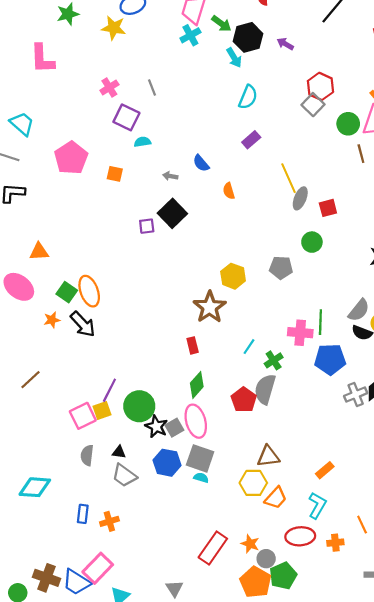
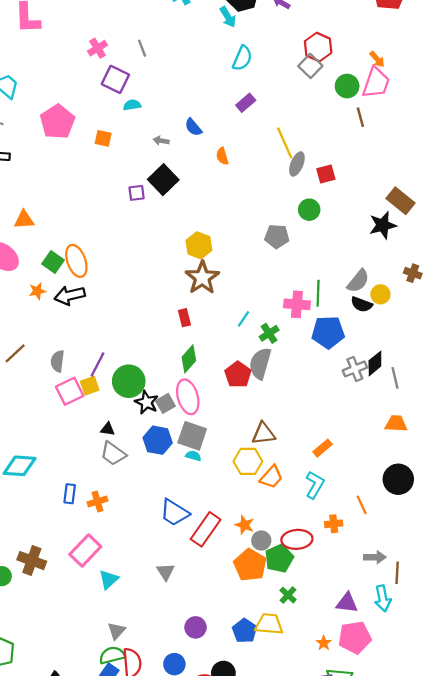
yellow hexagon: (233, 276) -> (199, 245), moved
black arrow: (83, 324) -> (70, 295), turned 120
gray semicircle: (87, 455) -> (57, 361), moved
red ellipse: (300, 536) -> (297, 539), moved
blue trapezoid: (76, 582) -> (174, 513), moved

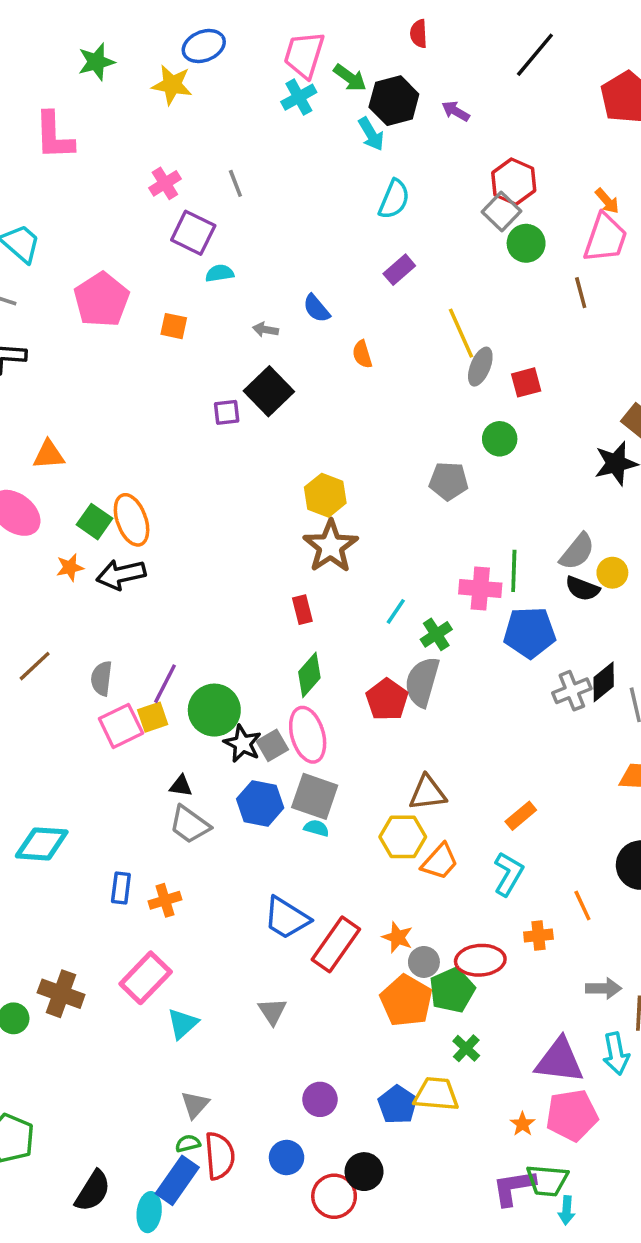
green circle: (347, 86) -> (526, 243), moved
purple triangle: (347, 603) -> (560, 1061), size x1.4
green semicircle: (112, 655) -> (188, 1143), size x0.6

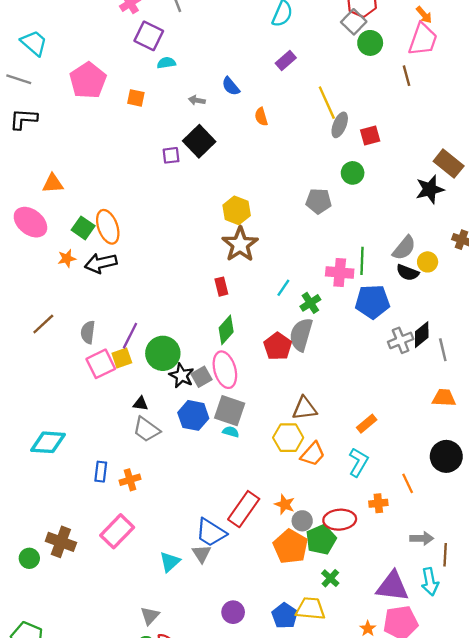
blue trapezoid: (287, 918) -> (211, 533), moved
cyan triangle: (183, 1024) -> (170, 562), moved

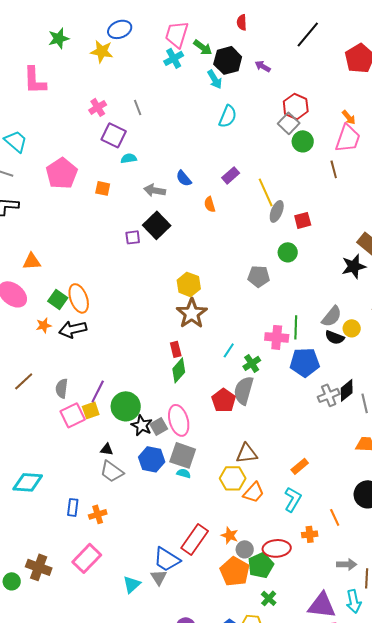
purple rectangle: (286, 60) -> (231, 175), moved
gray arrow: (197, 100) -> (155, 190), size x1.5
green diamond: (226, 330) -> (179, 370), moved

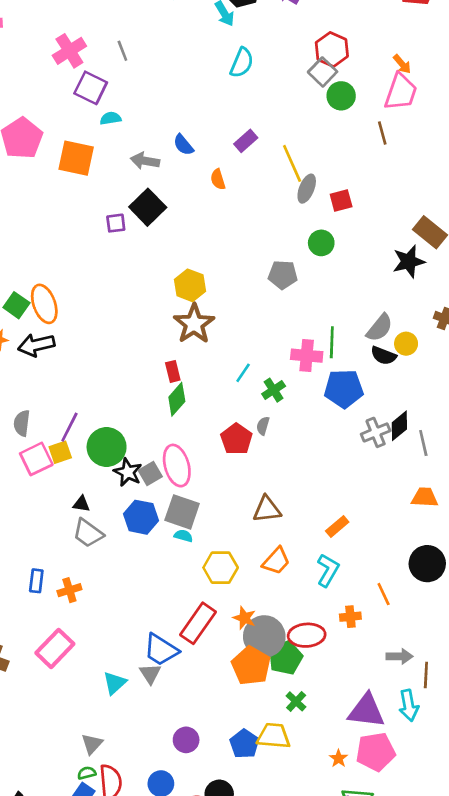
pink cross: (98, 107) -> (69, 51), size x1.4
orange square: (103, 188) -> (76, 158), size x1.8
gray semicircle: (244, 390) -> (263, 426), size x0.5
yellow hexagon: (233, 478) -> (221, 568), moved
gray circle: (245, 549) -> (264, 637), size x1.8

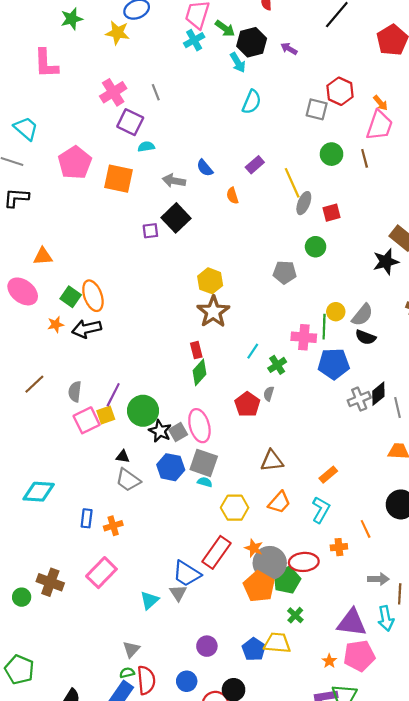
red hexagon: (332, 49) -> (340, 91), moved
gray square: (323, 72) -> (317, 109), turned -30
green circle: (341, 96) -> (332, 154), moved
yellow circle: (406, 344) -> (336, 312), moved

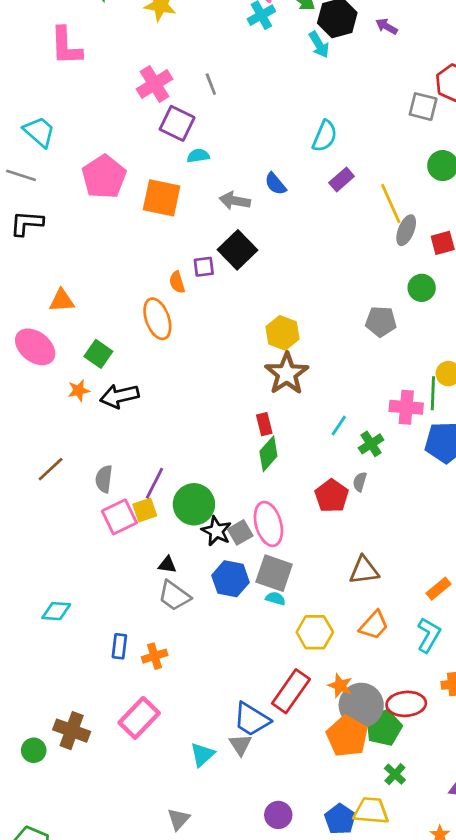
cyan semicircle: (252, 102) -> (325, 136), moved
orange semicircle: (232, 196) -> (177, 282), moved
orange ellipse: (93, 296) -> (157, 319), moved
cyan diamond: (39, 492) -> (56, 611), size x0.7

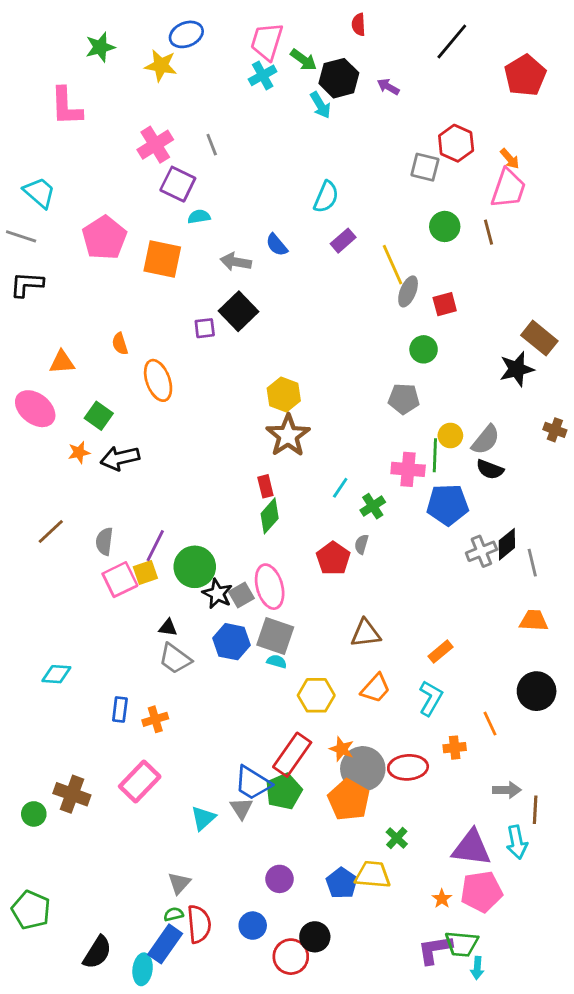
orange semicircle: (177, 282) -> (120, 344), moved
gray pentagon: (381, 322) -> (404, 399), moved
green pentagon: (384, 728) -> (284, 791), moved

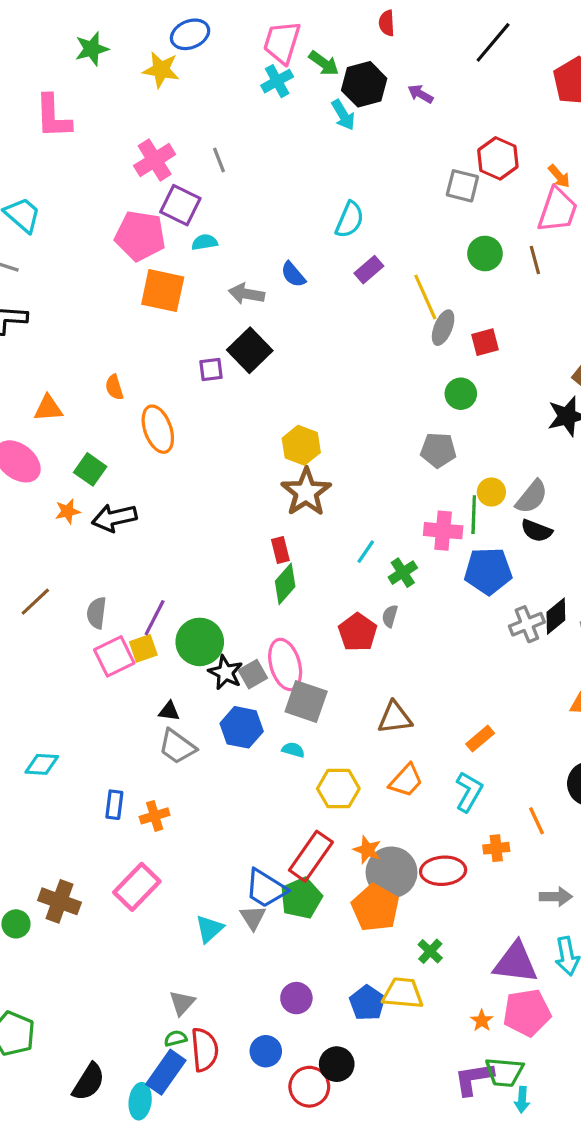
pink pentagon: (104, 238) -> (140, 236), moved, turned -30
gray square: (275, 636) -> (306, 702), moved

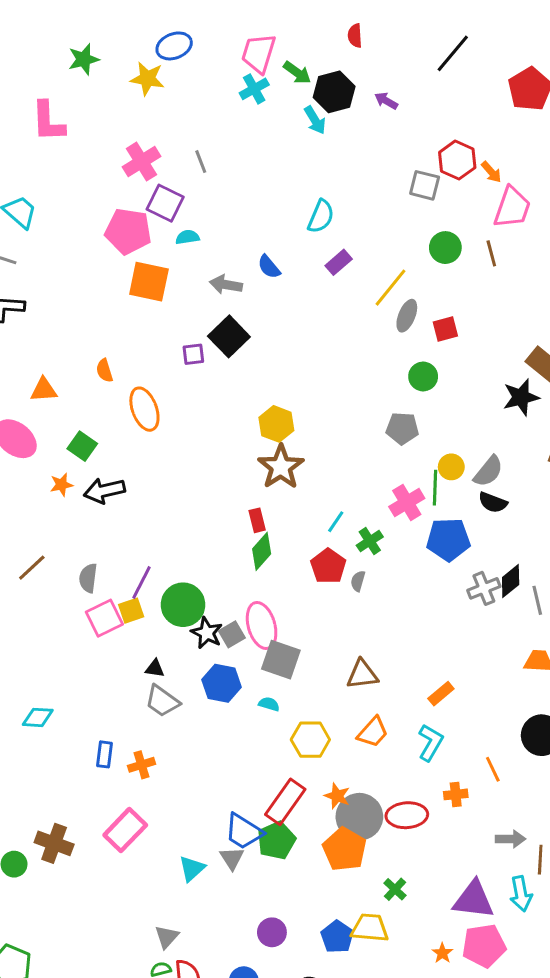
orange arrow: (559, 176) -> (491, 172), moved
yellow line: (425, 297) -> (391, 288), turned 63
pink cross: (443, 531) -> (407, 502), turned -36
red pentagon: (358, 632) -> (328, 566), moved

